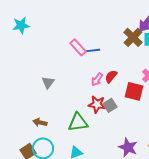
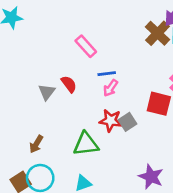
blue line: (93, 50) -> (107, 74), moved
red semicircle: (111, 76) -> (69, 84), moved, turned 104
brown arrow: (40, 122) -> (36, 144), turned -72

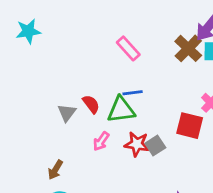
pink rectangle: (86, 46) -> (128, 48), moved
pink arrow: (111, 88) -> (101, 141), moved
green triangle: (86, 144) -> (121, 110), moved

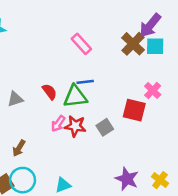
gray triangle: (67, 113) -> (15, 99), moved, turned 35
red star: (137, 144) -> (75, 126), moved

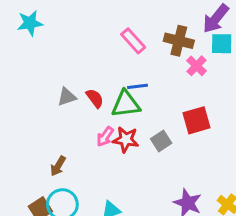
brown cross: (133, 44) -> (179, 41), moved, turned -30
pink cross: (153, 90) -> (197, 66), moved
gray triangle: (15, 99) -> (67, 97), moved
red square: (134, 110) -> (197, 120), turned -30

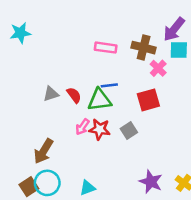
pink rectangle: (133, 41) -> (106, 48), turned -40
red square: (197, 120) -> (148, 100), moved
brown arrow: (58, 166) -> (44, 151), size x1.5

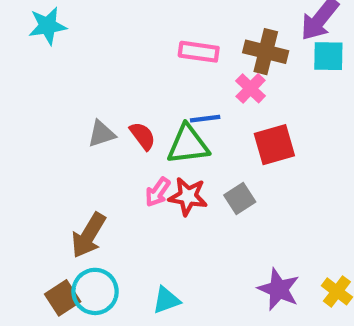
pink cross: (158, 68) -> (251, 88), moved

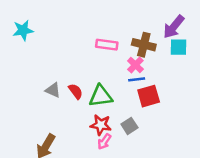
blue line: (205, 119) -> (137, 79), moved
gray triangle: (102, 134) -> (53, 90), turned 42
pink arrow: (158, 192) -> (104, 142), moved

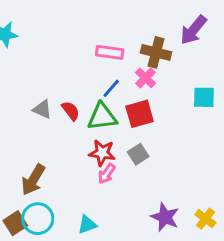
cyan square: (178, 47) -> (204, 97), moved
blue line: (137, 79) -> (111, 88), moved, turned -42
red square: (149, 96) -> (140, 114), moved

